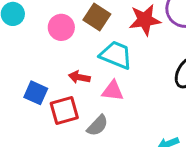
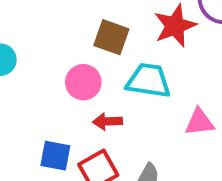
pink circle: (61, 27) -> (83, 82), moved
pink triangle: (113, 91) -> (199, 122), moved

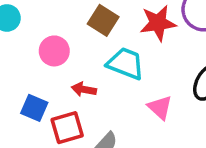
pink circle: (83, 82) -> (54, 51), moved
pink triangle: (199, 122) -> (160, 107), turned 36

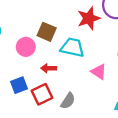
brown square: (103, 20) -> (47, 32), moved
blue square: (34, 108) -> (19, 85), turned -35

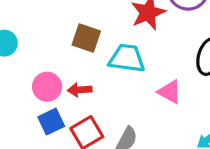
pink circle: (26, 47) -> (47, 87), moved
red arrow: (49, 68) -> (80, 90), moved

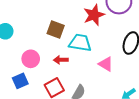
red arrow: (80, 90) -> (61, 60), moved
blue square: (51, 122) -> (20, 81), moved

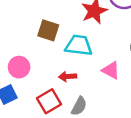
red arrow: (61, 60) -> (68, 76), moved

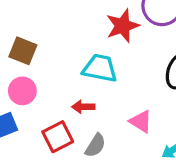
brown square: (48, 30) -> (23, 51), moved
pink triangle: (111, 70) -> (141, 121), moved

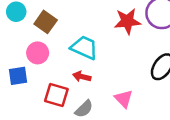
cyan trapezoid: (100, 68) -> (84, 48), moved
red square: (58, 137) -> (56, 95), turned 30

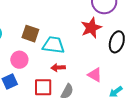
red star: (127, 21) -> (91, 28), moved
brown square: (46, 22) -> (30, 34), moved

